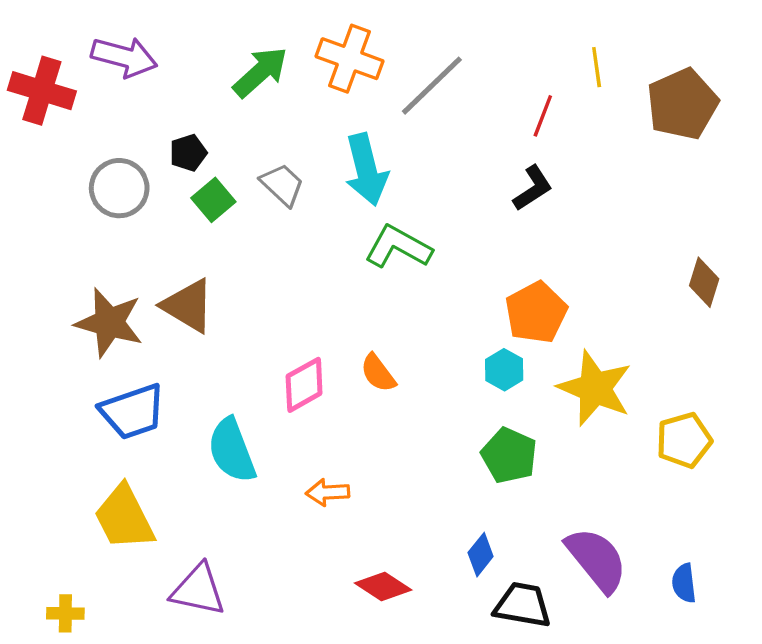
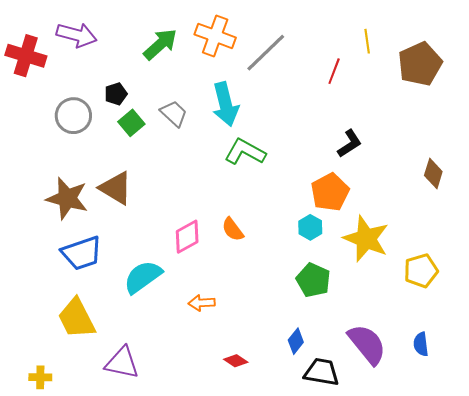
black L-shape: (533, 188) -> (350, 144), moved
cyan semicircle: (232, 450) -> (143, 277), turned 75
blue semicircle: (684, 583) -> (421, 344), moved
red diamond: (383, 587) -> (236, 361), size x0.7

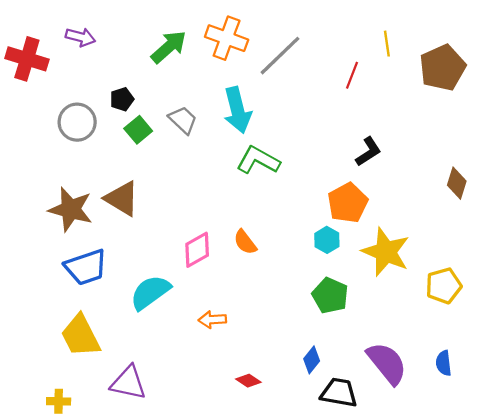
purple arrow: (77, 35) -> (80, 37), size x0.7
yellow cross: (40, 377) -> (59, 401), moved

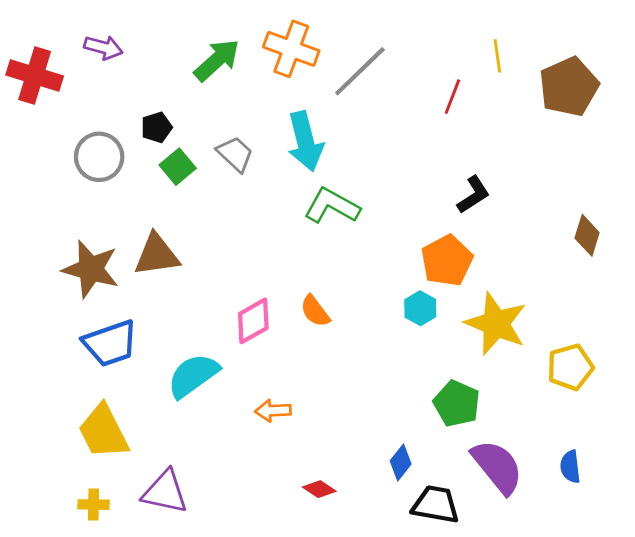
brown triangle: (122, 198) -> (157, 255), turned -39
green pentagon: (330, 296) -> (457, 404), moved
yellow cross: (59, 401) -> (94, 505), moved

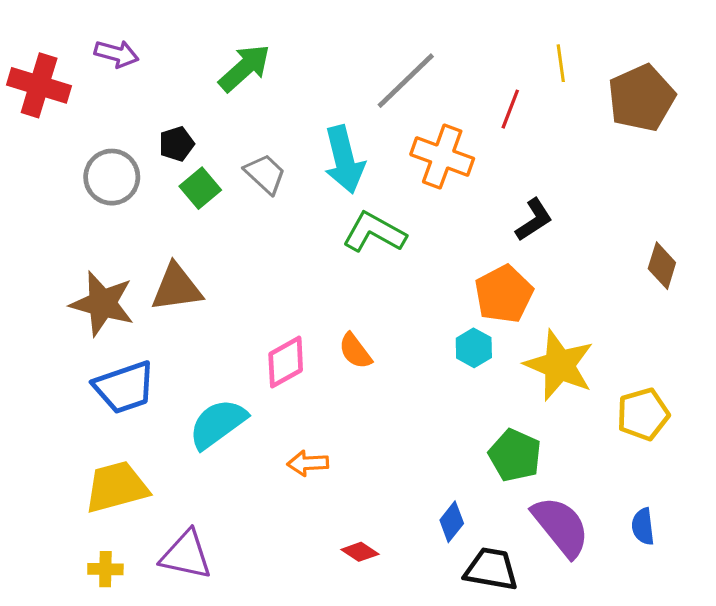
orange cross: (291, 49) -> (442, 157), moved
yellow trapezoid: (103, 432) -> (117, 487), turned 102

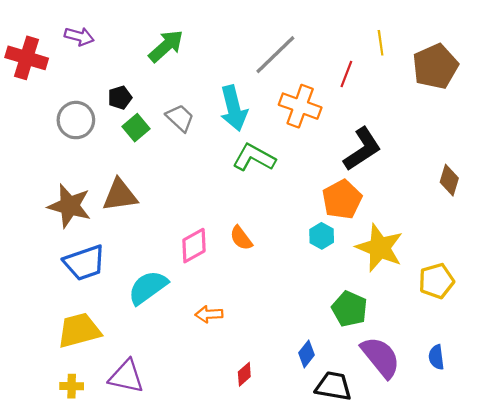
black L-shape: (534, 220) -> (362, 149), size x1.5
red diamond: (360, 552) -> (244, 374), turned -75

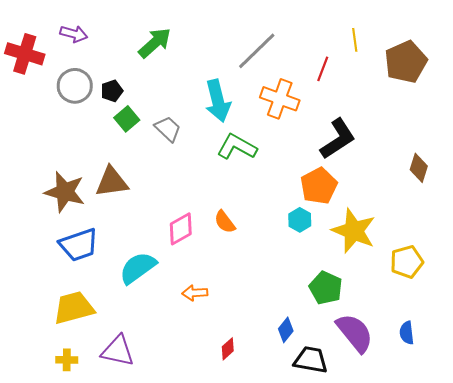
gray trapezoid: (180, 118) -> (168, 129), moved
gray circle: (76, 120) -> (75, 86), moved

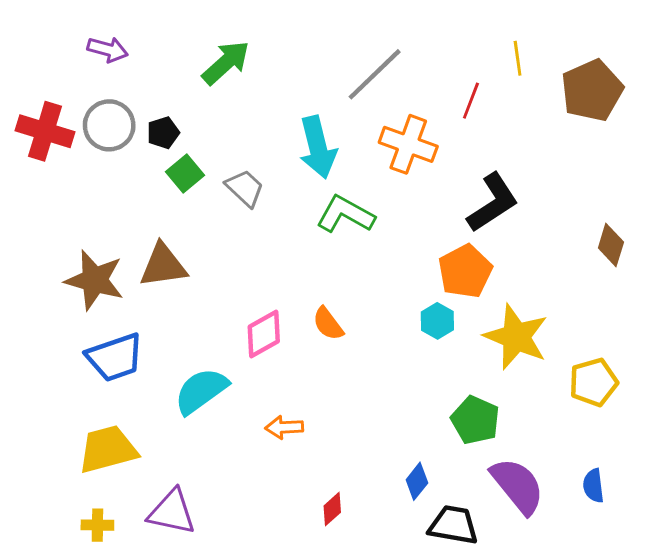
red cross: (25, 54) -> (45, 131), moved

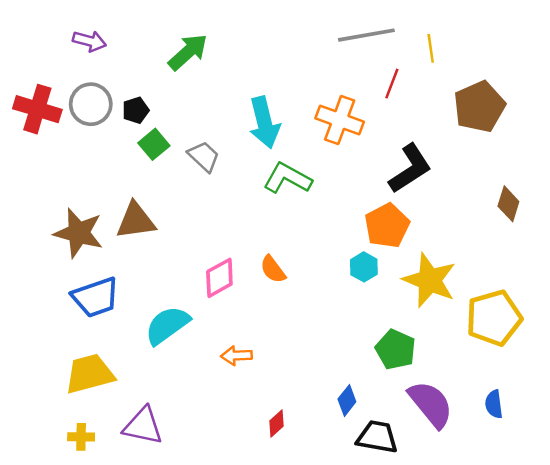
gray line: (375, 74) -> (366, 35), moved, turned 34
brown pentagon: (592, 90) -> (479, 107), moved
yellow pentagon: (593, 382) -> (494, 318), size x1.4

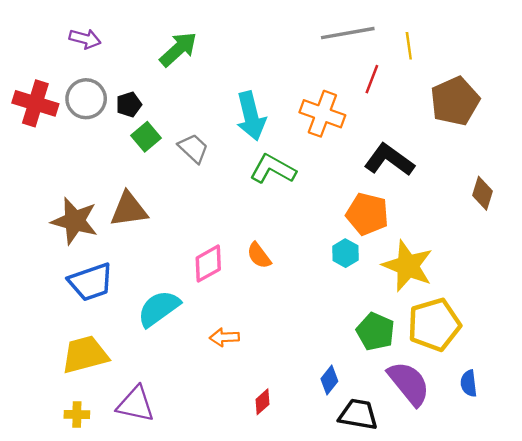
black L-shape: (410, 169) -> (389, 160), turned -111
orange pentagon: (387, 226) -> (367, 214), turned -30
yellow pentagon: (494, 318) -> (434, 325), moved

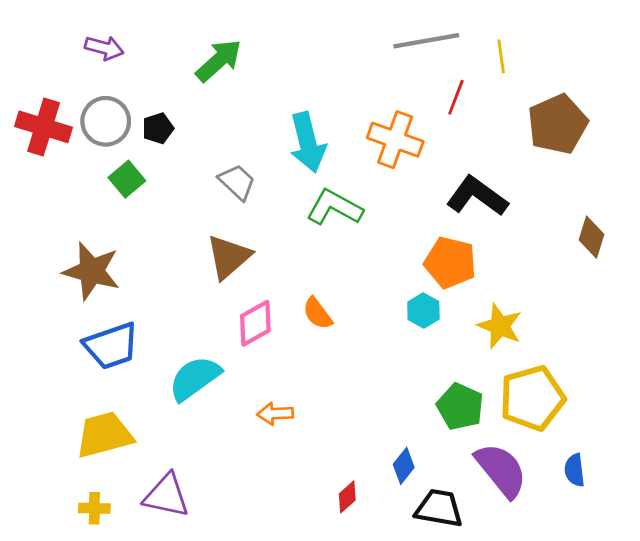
green square: (146, 137) -> (127, 179), moved
brown triangle: (129, 209) -> (229, 257), moved, turned -33
yellow star: (408, 266) -> (500, 326), size x0.7
red diamond: (262, 402) -> (347, 497), moved

